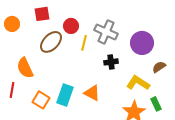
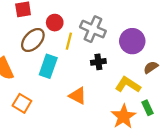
cyan rectangle: (65, 95) -> (48, 66), moved

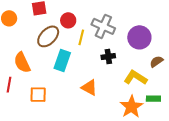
orange square: (22, 103) -> (38, 95), turned -30
green rectangle: (148, 108) -> (153, 99), turned -64

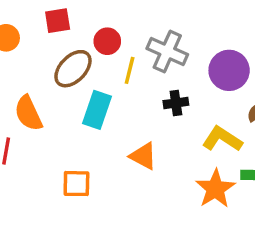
orange square: (38, 95) -> (76, 184), moved

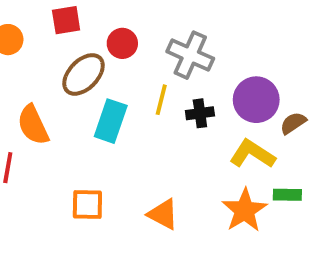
yellow line: (130, 70) -> (161, 100), moved
purple circle: (229, 70) -> (256, 100), moved
orange triangle: (143, 156) -> (163, 214), moved

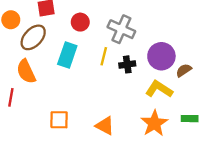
brown ellipse: (84, 74) -> (33, 37), moved
cyan rectangle: (111, 121) -> (67, 55), moved
green rectangle: (287, 195) -> (190, 119), moved

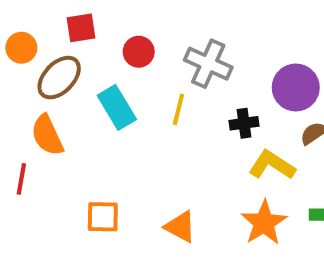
cyan rectangle: (67, 55) -> (117, 107), turned -50
purple circle: (161, 56) -> (296, 87), moved
black cross: (127, 64) -> (244, 123), moved

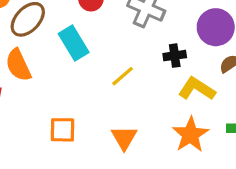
yellow line: (178, 109) -> (123, 76), moved, turned 35
orange triangle: (180, 227) -> (124, 138), turned 32

